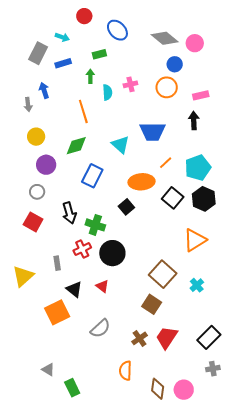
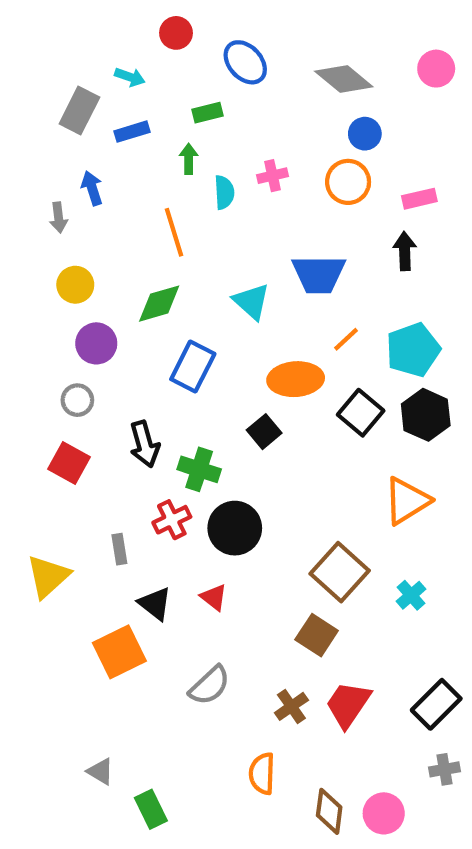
pink circle: (195, 43) -> (436, 69), moved

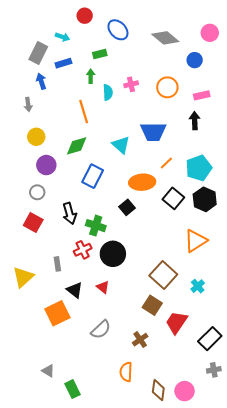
blue circle: (365, 134) -> (195, 60), moved
blue arrow: (92, 188) -> (41, 81), moved
red trapezoid: (348, 704) -> (176, 322), moved

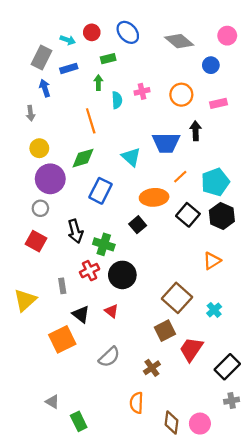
red circle: (85, 16) -> (92, 32), moved
black arrow: (195, 121) -> (196, 131), moved
purple circle: (46, 165) -> (50, 179), size x1.4
orange triangle: (196, 241) -> (212, 261), size x0.7
brown square: (152, 305) -> (165, 331), turned 30

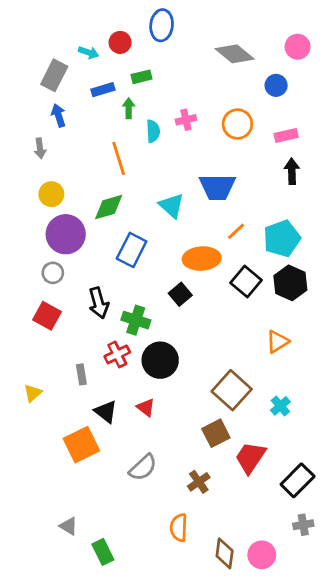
blue ellipse: (128, 32) -> (162, 25), moved, turned 50
blue rectangle: (69, 68) -> (103, 90), moved
black arrow: (196, 131) -> (292, 171), moved
yellow triangle: (25, 300) -> (33, 393), size x0.6

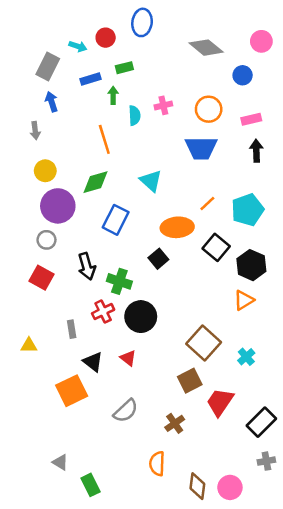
blue trapezoid: (217, 187) -> (201, 148), moved
black hexagon: (290, 283) -> (251, 265), moved
yellow triangle: (33, 393) -> (29, 345), turned 42

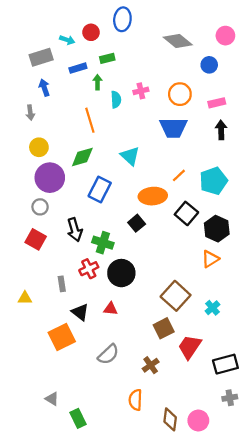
gray rectangle: (48, 66) -> (41, 57), turned 45
red triangle: (128, 358) -> (111, 309), turned -32
black rectangle: (261, 422) -> (225, 364), turned 30

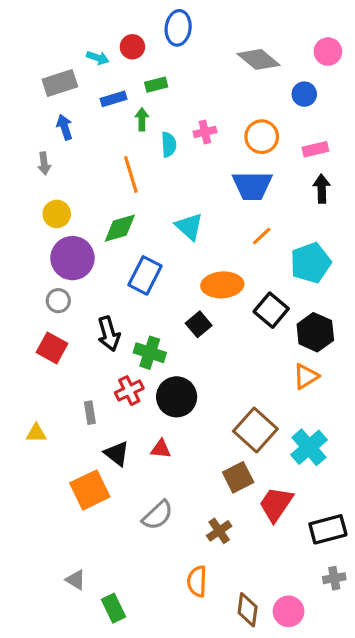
orange line: (179, 175) -> (262, 236), moved
cyan cross: (212, 308) -> (309, 447), size x1.6

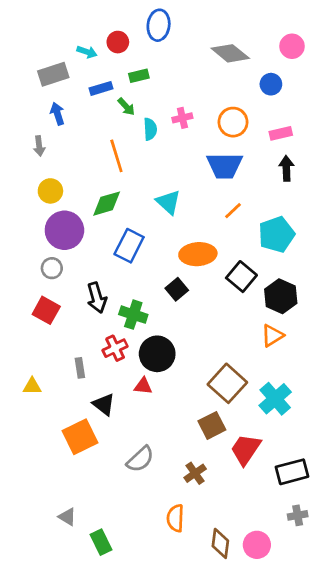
green arrow: (142, 119) -> (126, 107), turned 138
red triangle: (161, 449) -> (143, 386), moved

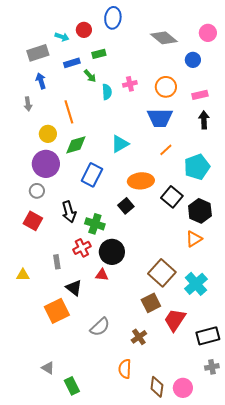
orange line: (116, 156) -> (69, 112), moved
yellow circle: (50, 191) -> (48, 134), moved
cyan triangle: (168, 202) -> (120, 144), turned 48

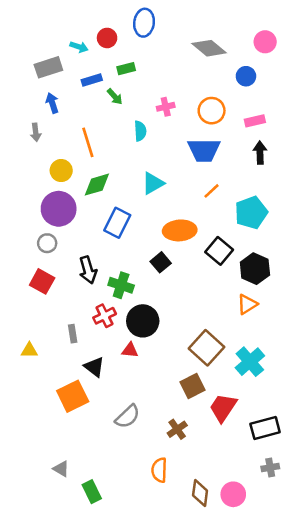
cyan semicircle: (107, 92) -> (140, 131), moved

